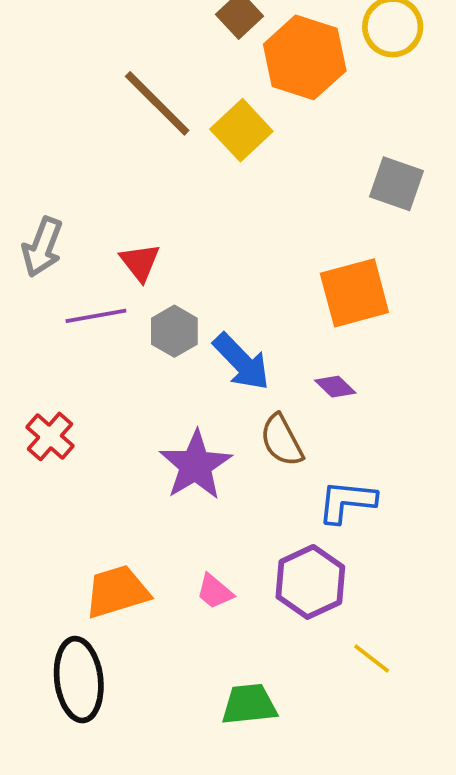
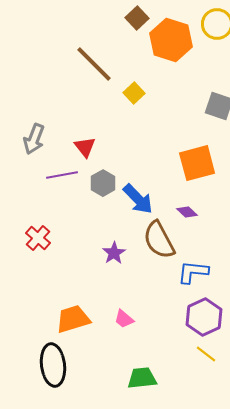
yellow square: (241, 130) -> (134, 93), moved, size x0.7
brown semicircle: (282, 440) -> (159, 240), size x1.4
purple star: (196, 465) -> (114, 253), size x0.6
purple hexagon: (310, 582) -> (204, 317), moved

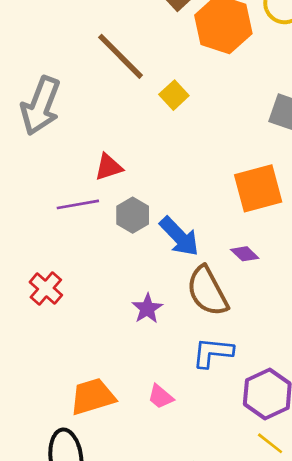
gray arrow: (34, 139) -> (41, 106), moved, size x1.4
red triangle: (85, 147) -> (109, 167), turned 50
blue L-shape: (193, 272) -> (213, 353), moved

